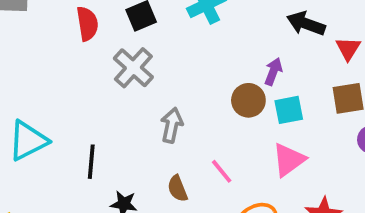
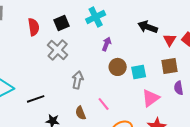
purple arrow: (273, 72) -> (107, 44), moved
pink triangle: (289, 160) -> (151, 98), moved
black line: (91, 162) -> (36, 99), turned 66

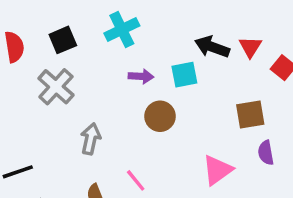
red triangle: (170, 40) -> (250, 47), moved
purple arrow: (107, 44) -> (141, 76), turned 72
cyan square: (139, 72) -> (184, 75), moved

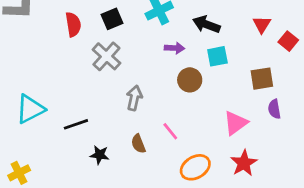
black arrow: (212, 47) -> (206, 24), moved
cyan square: (184, 75) -> (217, 56), moved

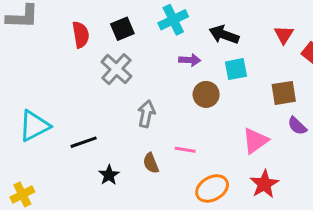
purple semicircle: (274, 109) -> (297, 126), turned -36
pink line: (170, 131) -> (185, 150), turned -42
black star: (100, 155) -> (109, 175), turned 30

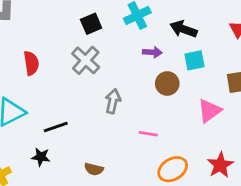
red semicircle: (81, 35) -> (31, 63), moved
pink triangle: (255, 141) -> (209, 111), moved
brown semicircle: (151, 163) -> (94, 169), moved, turned -54
black star: (109, 175) -> (41, 157), moved, turned -30

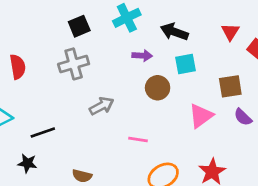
gray cross: (86, 60) -> (74, 64), turned 32
gray arrow: (113, 101) -> (102, 106), turned 50

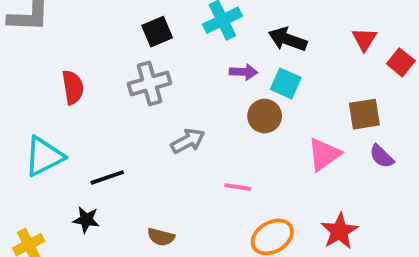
cyan square: (186, 64) -> (286, 83), moved, turned 35

